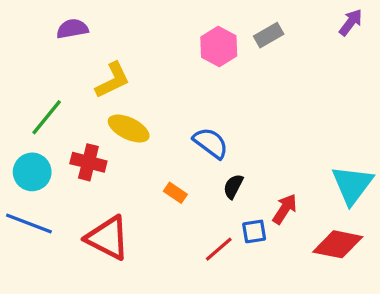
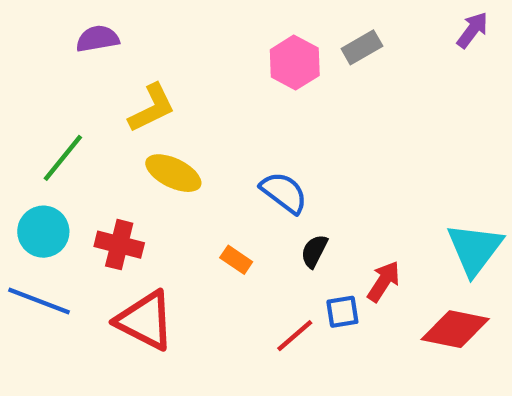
red cross: (88, 162) -> (119, 245), moved

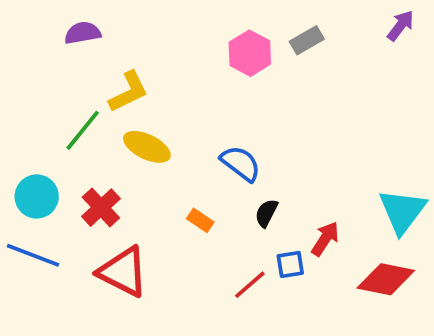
green line: (63, 158) -> (83, 130), moved
red cross: (119, 245) -> (101, 208), turned 33

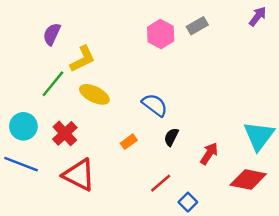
purple semicircle: (83, 33) -> (52, 34), moved, turned -55
orange rectangle: (200, 220) -> (129, 142), turned -70
blue square: (290, 264) -> (188, 202), moved, turned -36

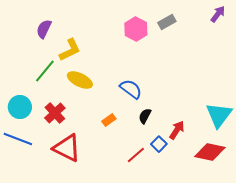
blue square: (188, 202) -> (159, 144), moved

